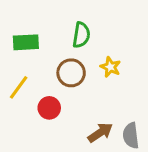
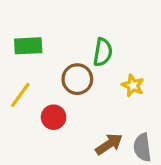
green semicircle: (81, 35) -> (103, 52), moved
yellow star: (110, 67) -> (133, 85), moved

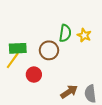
green rectangle: (28, 46) -> (18, 48), moved
yellow star: (133, 85) -> (84, 35), moved

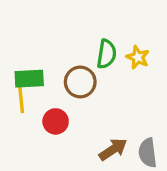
yellow line: (13, 60) -> (21, 98), turned -42

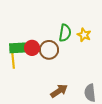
red circle: (56, 121) -> (32, 48), moved
brown arrow: (113, 149) -> (59, 91), moved

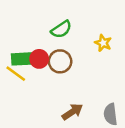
green semicircle: (65, 33) -> (61, 29), moved, turned 48
yellow line: (13, 60) -> (16, 74), turned -48

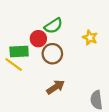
red circle: (39, 59) -> (38, 39), moved
brown arrow: (72, 112) -> (56, 87), moved

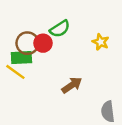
brown circle: (52, 54) -> (27, 43), moved
brown arrow: (56, 87) -> (72, 85), moved

